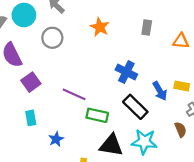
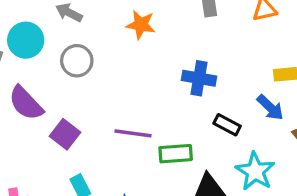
blue arrow: (160, 91) -> (270, 107), moved
black rectangle: (135, 107) -> (227, 125), size x0.7
cyan star: (144, 142) -> (255, 171), turned -30

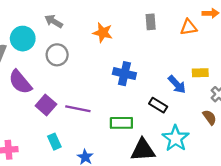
blue cross: (199, 78) -> (124, 74), moved
blue arrow: (270, 107) -> (177, 84), moved
purple line: (133, 133) -> (78, 109), moved

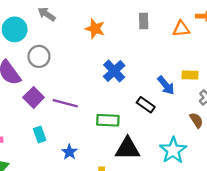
gray circle: (57, 55) -> (39, 56), moved
blue cross: (124, 74) -> (114, 71), turned 30
cyan star: (176, 138) -> (173, 150), moved

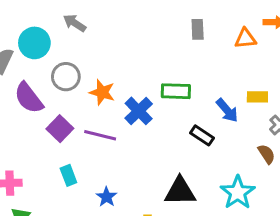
orange star: (95, 29) -> (102, 92), moved
blue cross: (114, 71) -> (139, 111), moved
green rectangle: (108, 120) -> (176, 91), moved

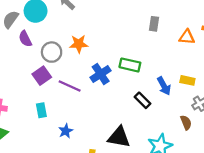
gray circle: (66, 77) -> (52, 52), moved
orange star: (102, 92) -> (79, 44), moved, turned -30
purple semicircle: (29, 98) -> (25, 39), moved, size x0.7

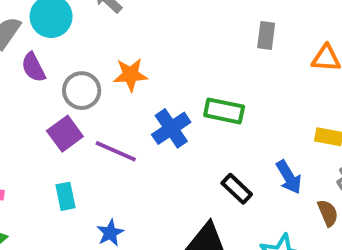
blue arrow: (164, 86) -> (289, 177), moved
black rectangle: (142, 100) -> (237, 189), moved

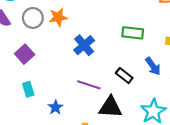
gray circle: (82, 91) -> (33, 18), moved
green rectangle: (224, 111) -> (133, 33), moved
purple line: (116, 151) -> (89, 85), moved

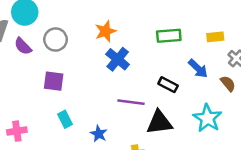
orange star: (58, 17) -> (105, 31), moved
purple square: (25, 54) -> (54, 81), turned -30

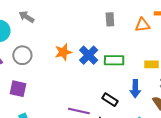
blue cross: (118, 59) -> (89, 55), moved
blue arrow: (198, 68) -> (135, 89), turned 42

